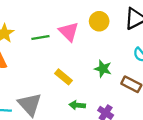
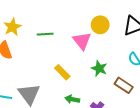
pink triangle: (69, 32) -> (82, 41), moved

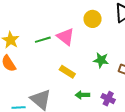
pink triangle: (82, 41) -> (66, 37), moved

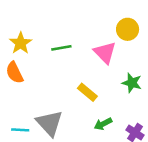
pink triangle: (66, 37) -> (105, 52), moved
green arrow: (82, 95) -> (103, 124), turned -32

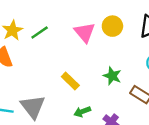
green line: (61, 48) -> (40, 32), moved, turned -30
pink triangle: (105, 52) -> (85, 32), moved

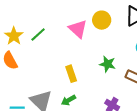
yellow rectangle: (70, 81) -> (71, 74), turned 35
green arrow: (82, 112) -> (69, 100), moved

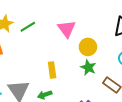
yellow circle: (102, 20) -> (88, 47), moved

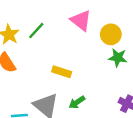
yellow rectangle: (52, 70) -> (62, 72), moved, turned -49

